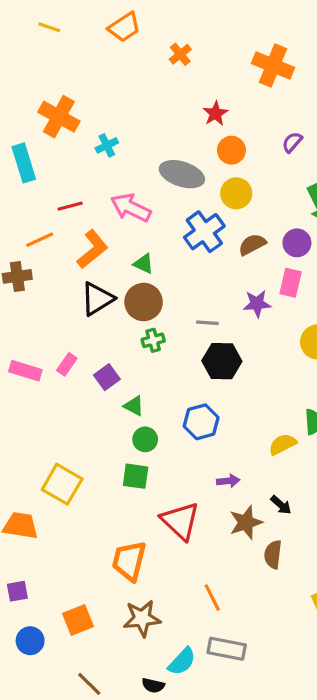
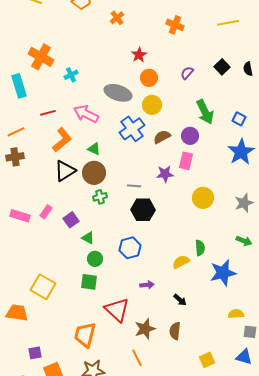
orange cross: (273, 66) -> (175, 25), size x0.7
orange line: (40, 240) -> (16, 132), moved
brown star: (246, 522) -> (145, 329), moved
purple square: (17, 591) -> (35, 353), moved

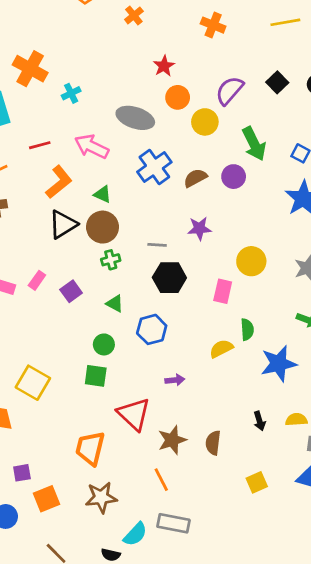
purple semicircle: (187, 73) -> (229, 91), size x1.6
yellow circle: (152, 105) -> (205, 122), moved
pink rectangle: (186, 161) -> (223, 291), moved
green triangle: (88, 238) -> (115, 304), moved
black arrow: (180, 300) -> (260, 421), moved, turned 32

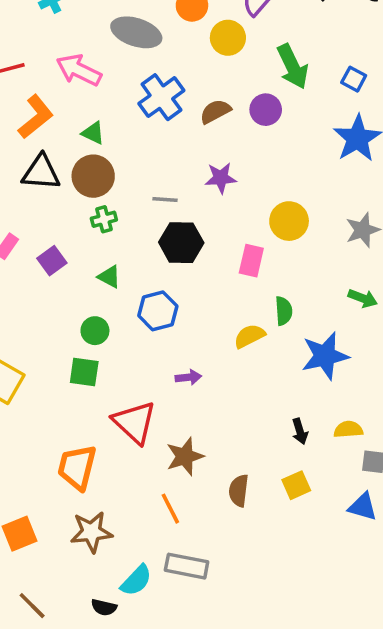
black triangle: (63, 224) -> (41, 173), turned 36
brown semicircle: (213, 443) -> (239, 491), moved
yellow square: (257, 482) -> (296, 485), moved

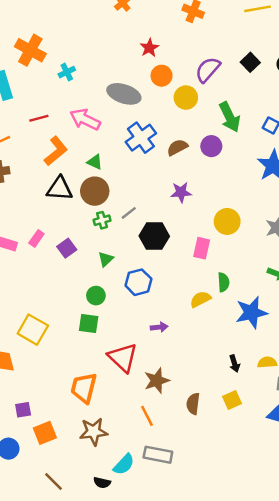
gray line: (165, 199) -> (129, 213), moved, turned -42
green triangle: (109, 277) -> (106, 259), turned 49

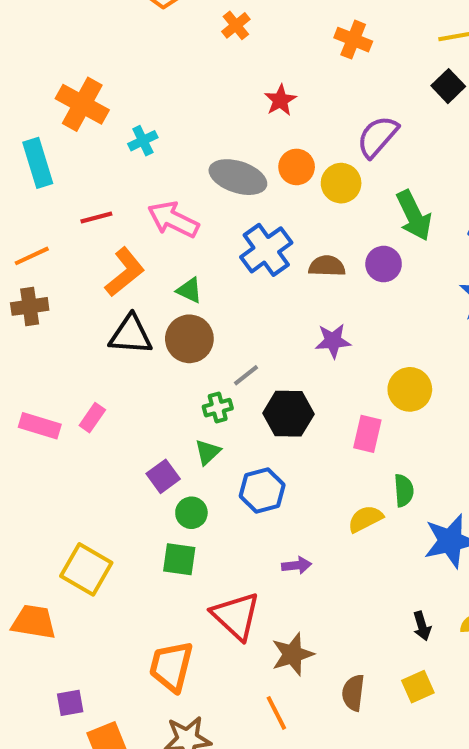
black square: (250, 62) -> (448, 86), moved
orange circle: (162, 76) -> (297, 167), moved
brown semicircle: (177, 147) -> (327, 266), turned 30
green cross: (102, 220) -> (218, 408), moved
purple square: (67, 248) -> (163, 476), moved

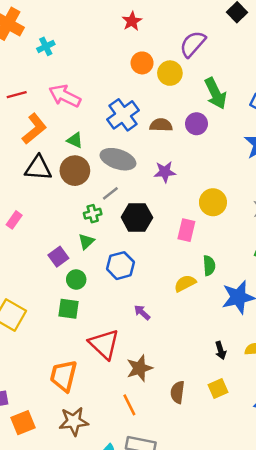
gray ellipse: (238, 177) -> (118, 159), moved
purple arrow: (297, 565) -> (142, 312), turned -132

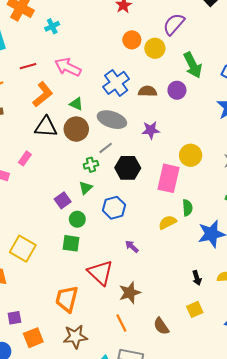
pink rectangle: (14, 220) -> (25, 158), moved
pink rectangle: (186, 230) -> (169, 178), size x1.5
brown semicircle: (177, 392) -> (161, 326), moved, turned -42

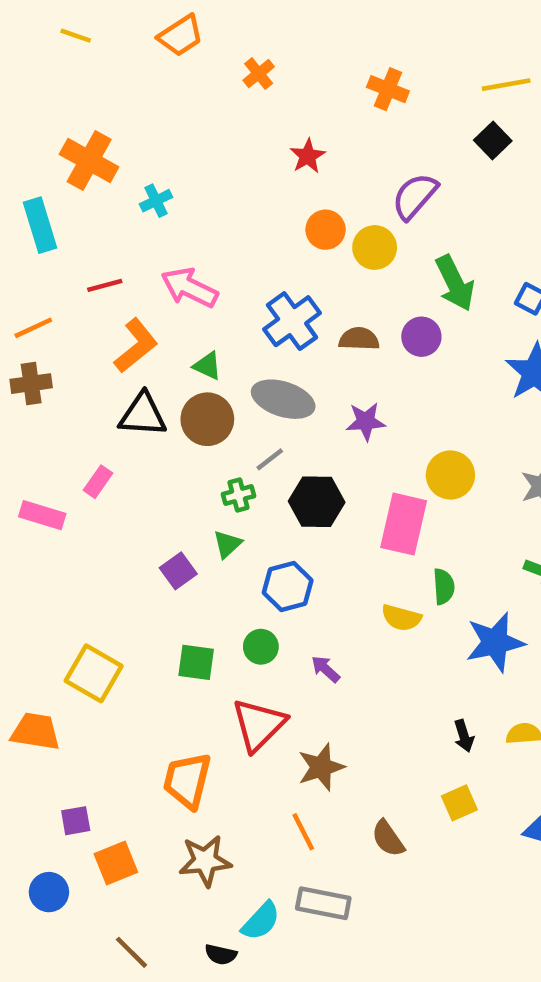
green circle: (77, 219) -> (261, 647), moved
yellow semicircle: (167, 222) -> (401, 618), turned -138
red triangle: (100, 273) -> (259, 725), turned 32

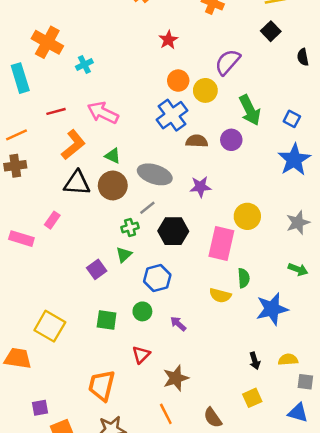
blue cross: (292, 321) -> (172, 115), moved
red triangle: (259, 725) -> (141, 355), size x0.6

